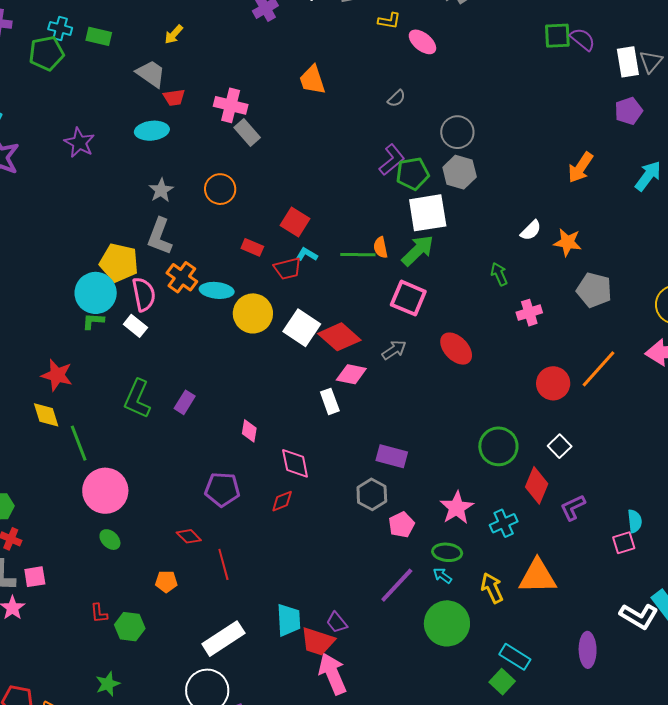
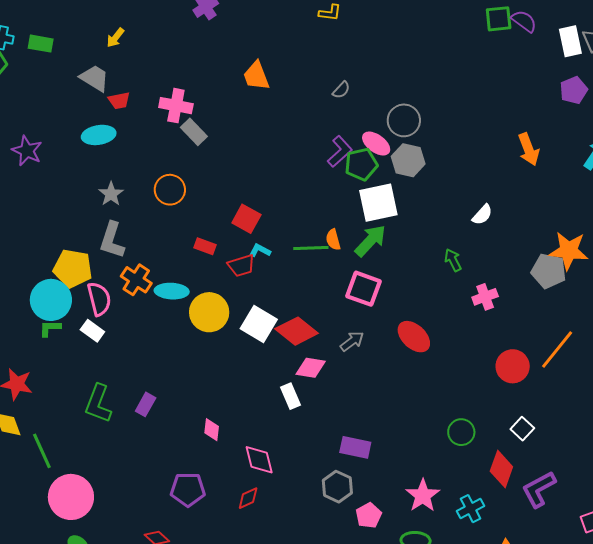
pink ellipse: (422, 42) -> (376, 144), moved
orange arrow: (580, 168) -> (529, 149), turned -52
orange star: (568, 242) -> (569, 251), moved, size x1.4
green circle: (498, 446) -> (461, 432), size x0.7
purple L-shape: (573, 507) -> (539, 489), size x1.4

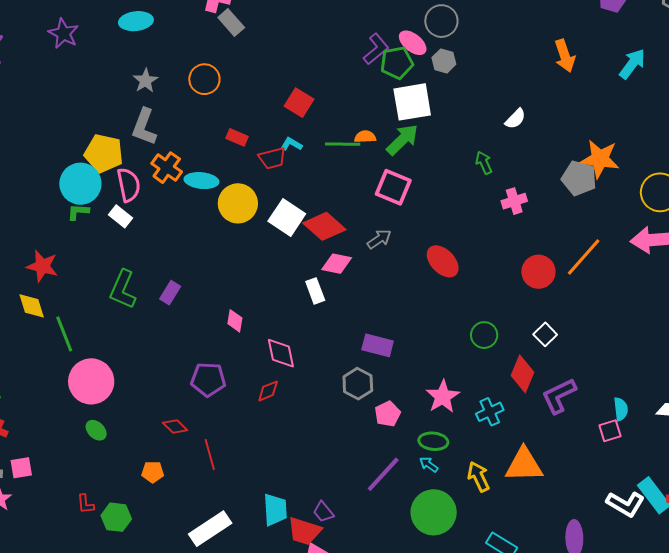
gray hexagon: (408, 160) -> (444, 61), size x0.7
red square: (246, 219) -> (299, 103), moved
orange semicircle: (333, 240) -> (365, 137), turned 100
red ellipse: (414, 337) -> (443, 261), moved

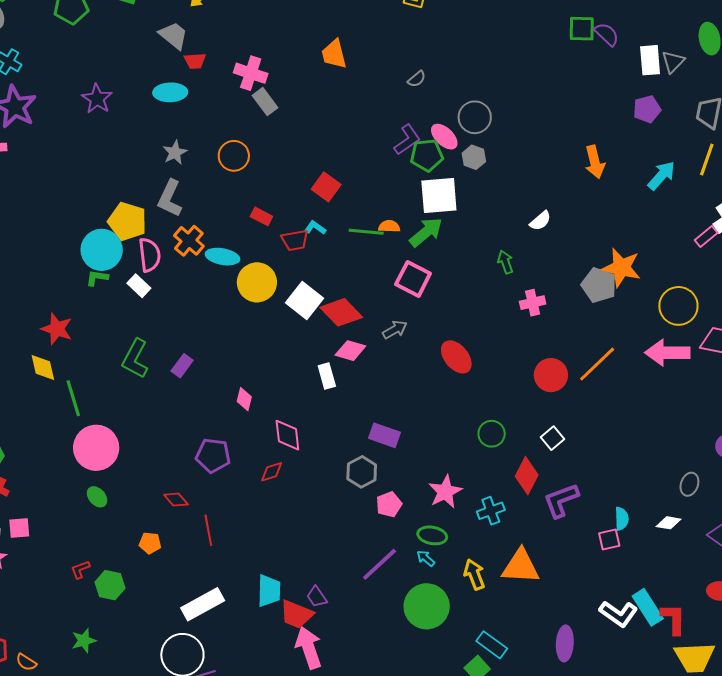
red L-shape: (85, 504) -> (80, 569), turned 70

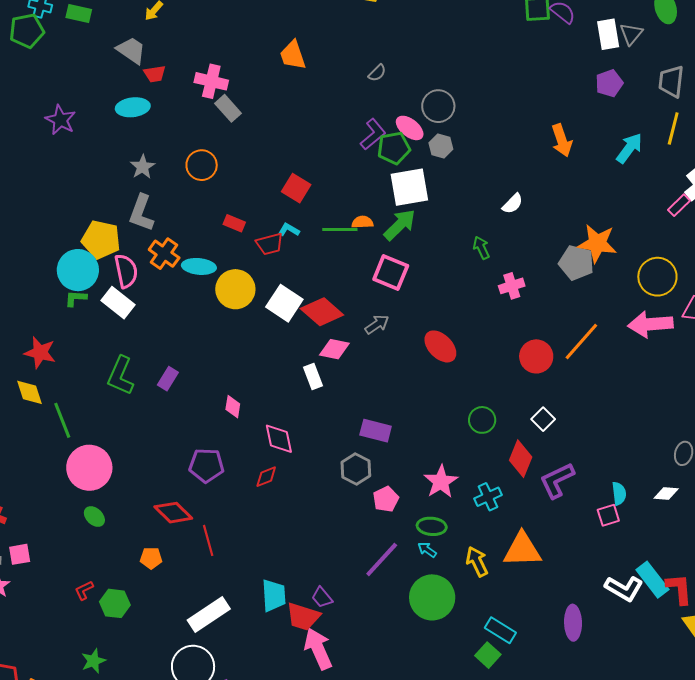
white rectangle: (139, 286) -> (118, 303), size x1.4
red diamond: (176, 500) -> (173, 513), size x1.5

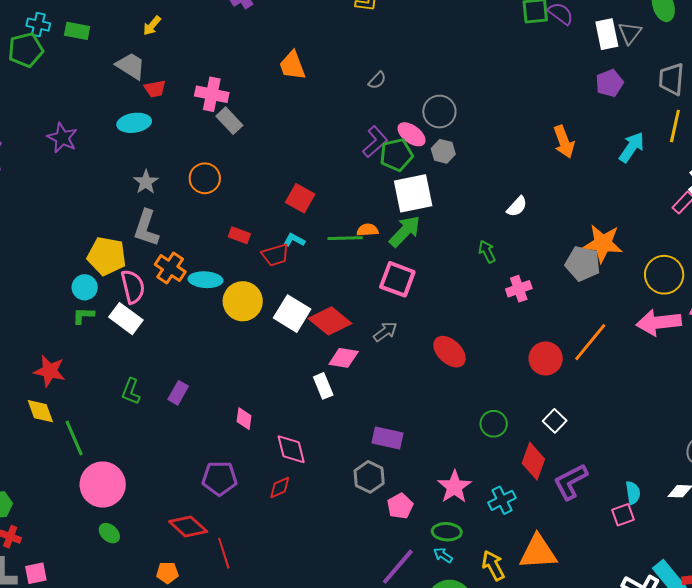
cyan circle: (78, 270) -> (85, 287), size x0.6
green L-shape: (121, 376) -> (131, 391), size x0.7

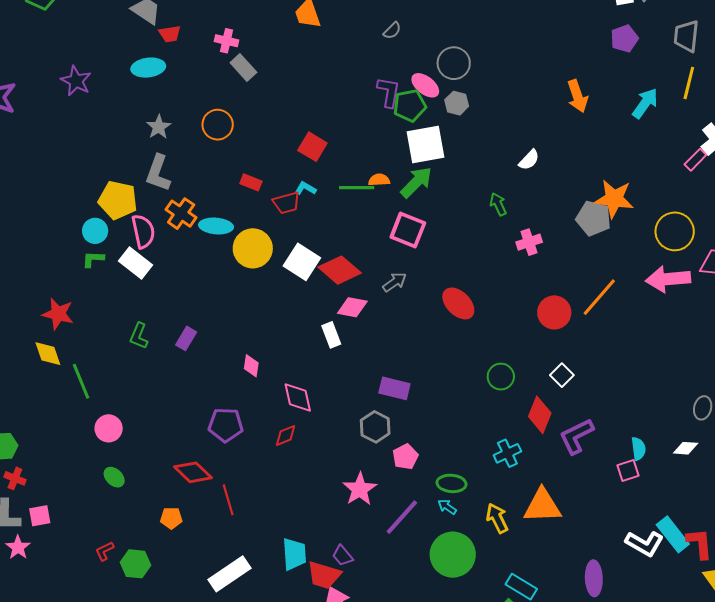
pink cross: (212, 94) -> (226, 41), size x0.7
purple L-shape: (375, 142) -> (389, 92), turned -40
pink circle: (103, 485) -> (109, 428), size x0.6
pink star: (454, 487) -> (360, 489), moved

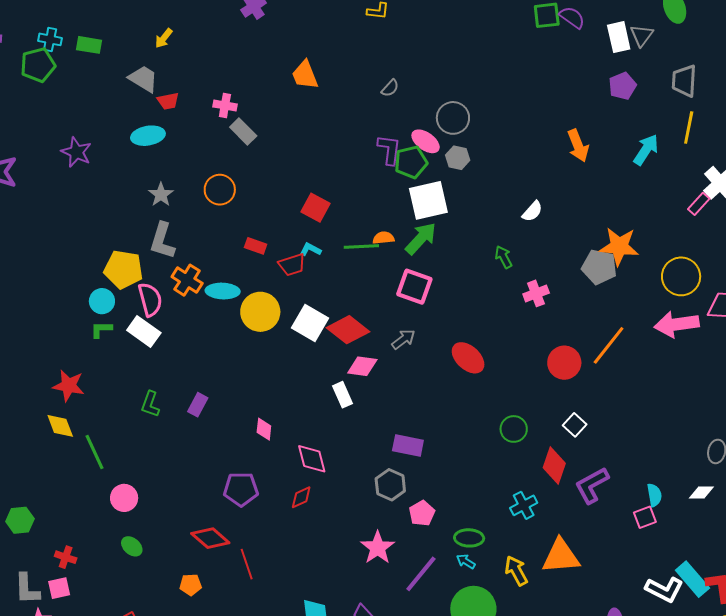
red cross: (15, 478) -> (66, 557), moved

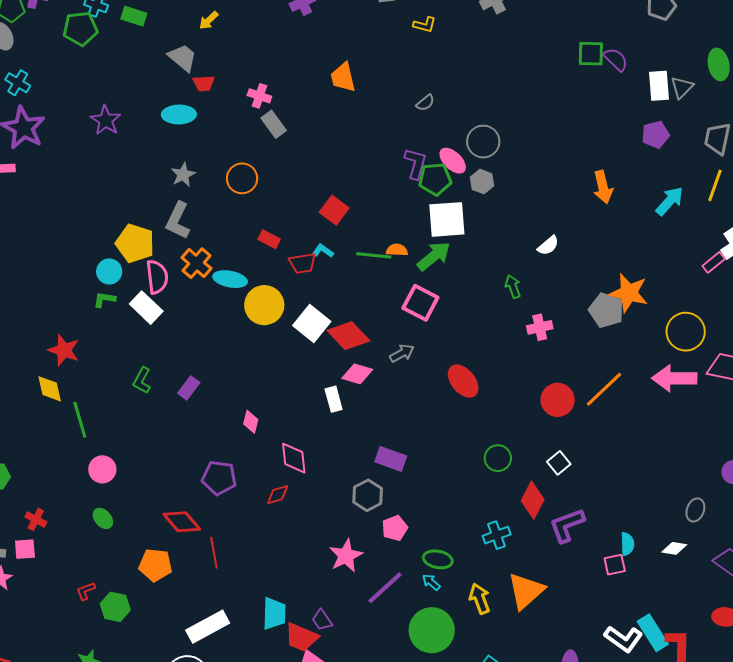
orange triangle: (561, 556) -> (526, 591), turned -45
orange pentagon: (191, 585) -> (156, 565), size x1.5

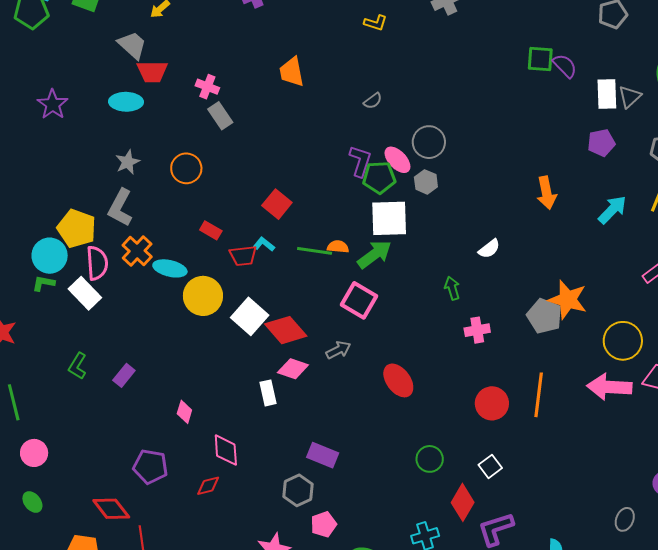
red trapezoid: (204, 83) -> (152, 72), size x1.4
cyan circle: (109, 272) -> (50, 256), size x1.4
orange line: (604, 389) -> (539, 395), turned -42

